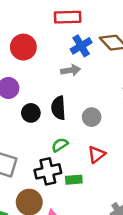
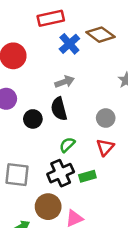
gray arrow: (71, 70) -> (65, 82), moved
gray circle: (92, 117) -> (106, 118), moved

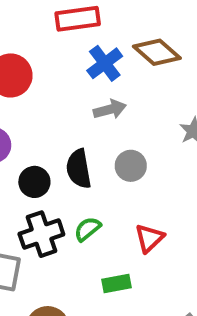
gray arrow: (65, 82) -> (110, 109), moved
gray circle: (106, 118) -> (131, 166), moved
black cross: (61, 173) -> (41, 234), moved

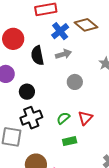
black semicircle: (79, 169) -> (37, 56), moved
green semicircle: (88, 229) -> (63, 118), moved

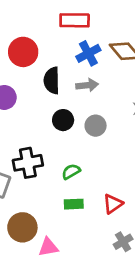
black circle: (27, 92) -> (63, 120), moved
red triangle: (85, 118) -> (113, 204), moved

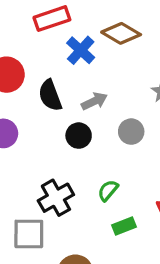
gray arrow: (87, 85) -> (94, 101), moved
gray circle: (96, 126) -> (131, 132), moved

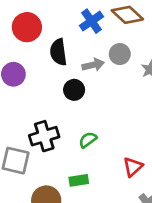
gray circle: (131, 132) -> (120, 54), moved
green rectangle: (124, 226) -> (79, 180), moved

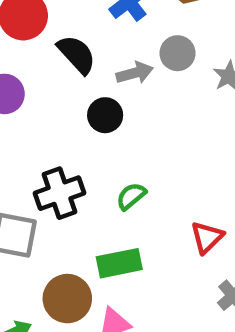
black semicircle: (58, 52) -> (77, 54), turned 148
green rectangle: (79, 180) -> (119, 263), size x1.4

